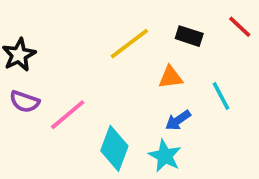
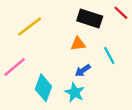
black rectangle: (189, 36) -> (90, 18), size x1.5
yellow line: (129, 44) -> (30, 27), moved

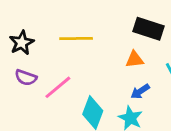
yellow line: (30, 27) -> (76, 39), turned 36

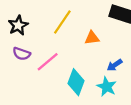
yellow line: (76, 39) -> (62, 22), turned -55
orange triangle: (135, 59) -> (92, 38), moved

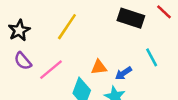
orange triangle: (92, 38) -> (99, 67), moved
purple semicircle: (22, 54) -> (23, 61), turned 30

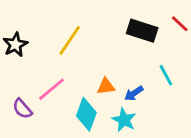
purple semicircle: (23, 61) -> (22, 109), moved

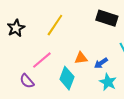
purple semicircle: (22, 109) -> (27, 81), moved
cyan star: (124, 120) -> (108, 82), moved

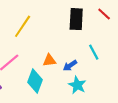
black rectangle: (107, 18) -> (76, 19), turned 75

